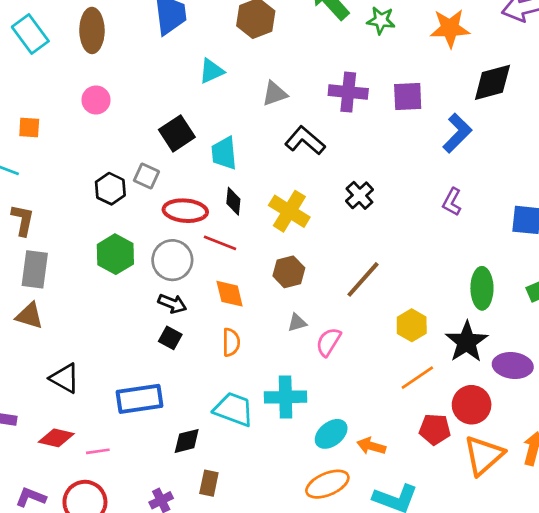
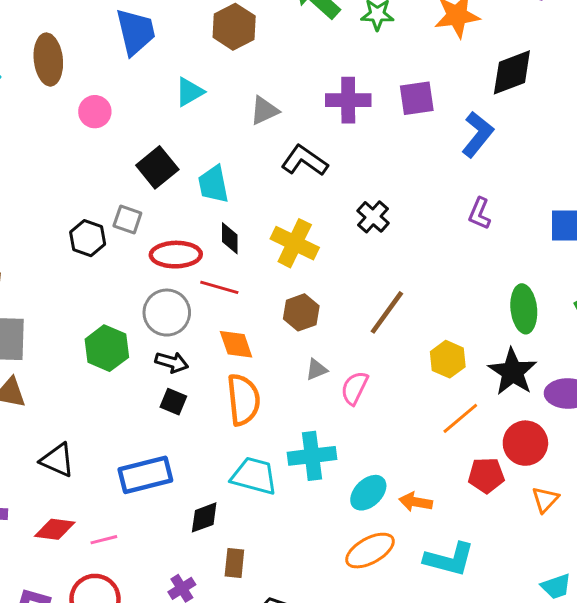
pink circle: (96, 100) -> (95, 112), moved
green hexagon: (115, 254) -> (107, 348), moved
orange semicircle: (231, 342) -> (243, 400), size x1.6
orange triangle: (484, 455) -> (545, 500), size x0.6

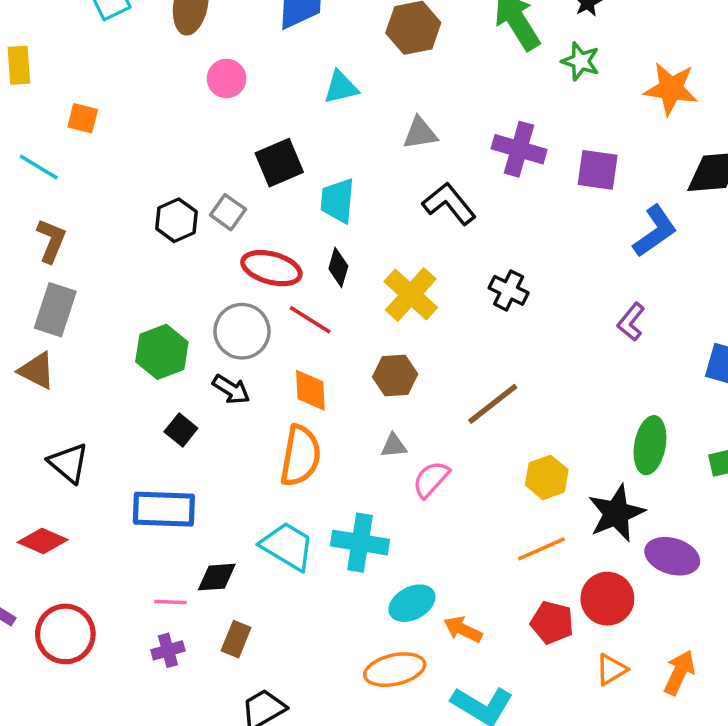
black cross: (373, 217) -> (509, 290), turned -32
black square: (173, 402) -> (181, 430), moved
pink line: (104, 540) -> (170, 602), moved

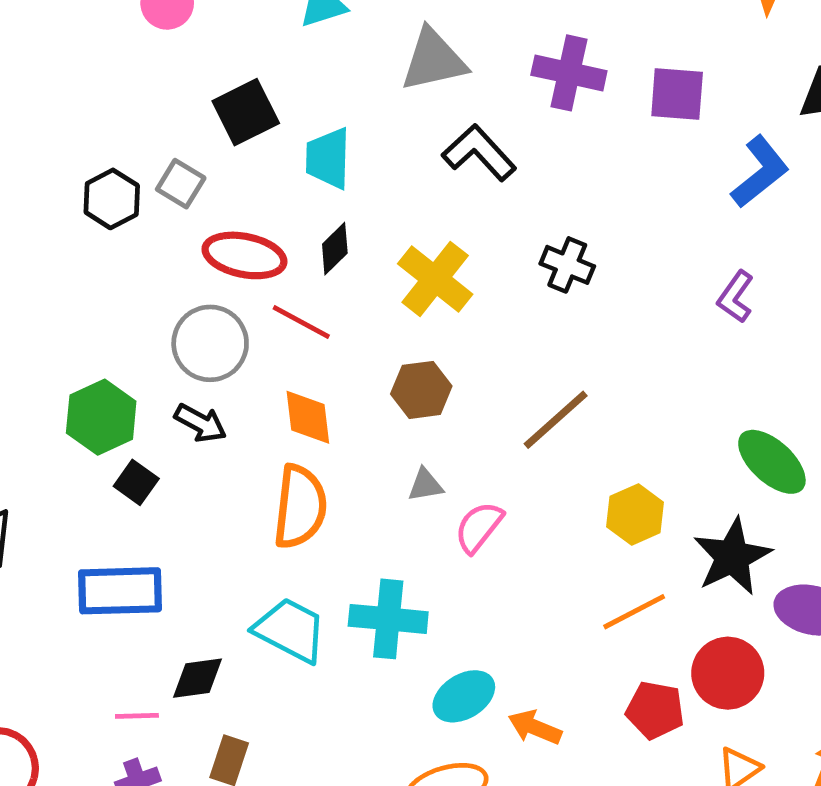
gray triangle: (420, 133) -> (434, 60), size x1.4
black diamond: (338, 267) -> (335, 249), turned 33
green hexagon: (162, 352) -> (101, 417), moved
green ellipse: (650, 445) -> (772, 462), turned -54

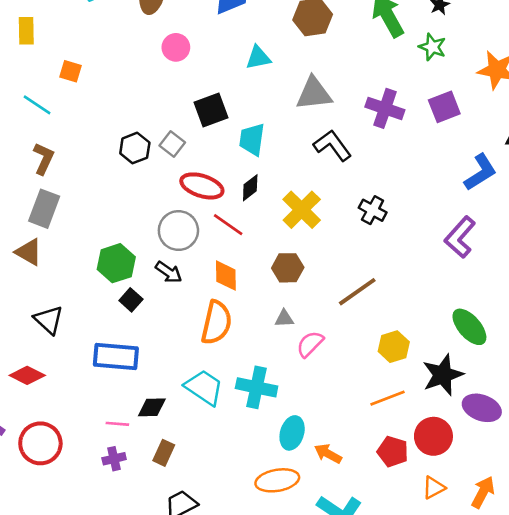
purple square: (677, 94) -> (444, 107), moved, turned -32
purple L-shape: (736, 297) -> (460, 237), size x1.5
cyan ellipse: (464, 696) -> (292, 433), turned -48

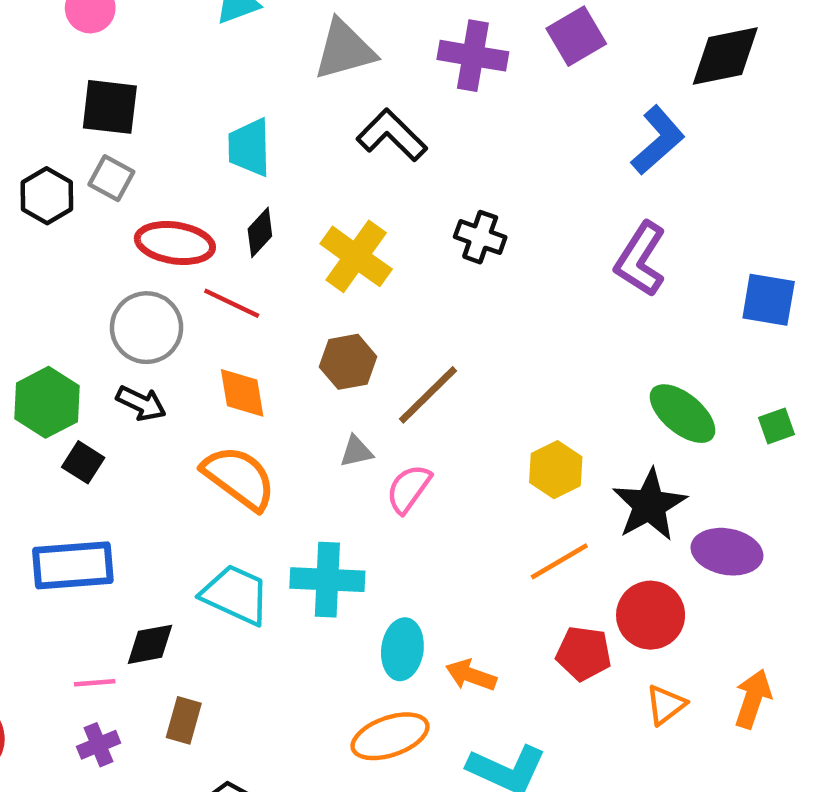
black square: (211, 110) -> (110, 107), moved, turned 36
brown line: (357, 292) -> (428, 395), moved
orange semicircle: (216, 323) -> (239, 478), turned -57

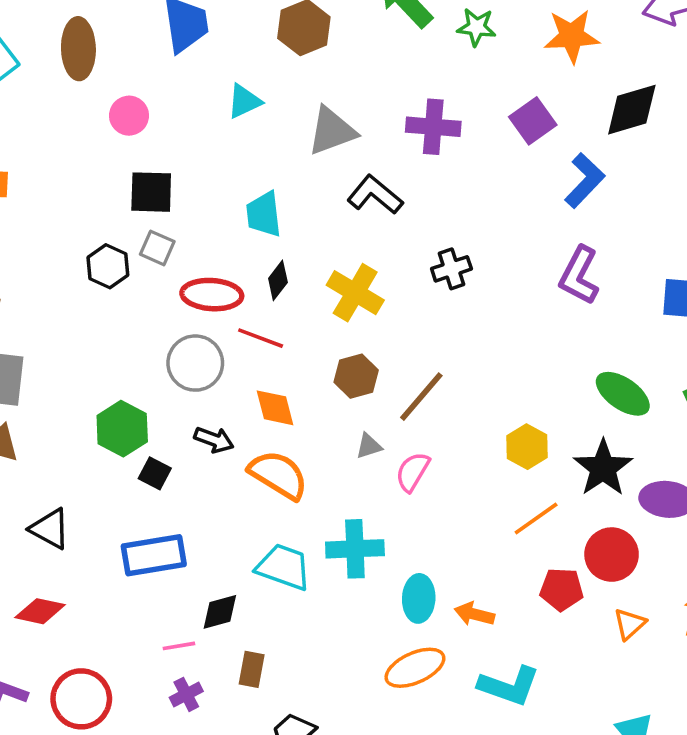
purple square: (576, 36) -> (533, 121), moved
black cross: (480, 237) -> (451, 269), turned -33
black arrow: (141, 403) -> (214, 440), moved

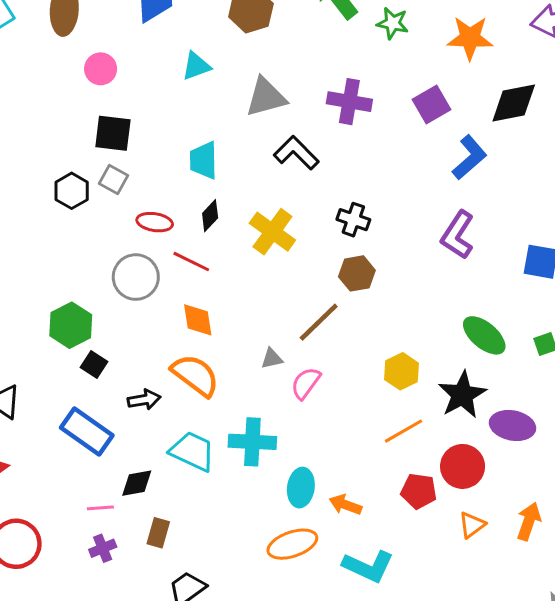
black cross: (451, 269) -> (353, 220), turned 32
red ellipse: (212, 295) -> (155, 222), size x0.7
brown hexagon: (356, 376) -> (357, 273), moved
black arrow: (214, 440) -> (144, 400), moved, turned -36
blue rectangle: (154, 555) -> (87, 432), turned 39

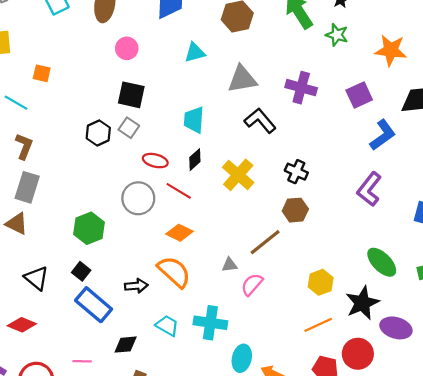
orange diamond: (198, 320) -> (179, 233), turned -60
black square: (94, 364) -> (81, 271), moved
cyan trapezoid: (192, 451) -> (167, 326), size x0.7
pink line: (100, 508) -> (82, 361), moved

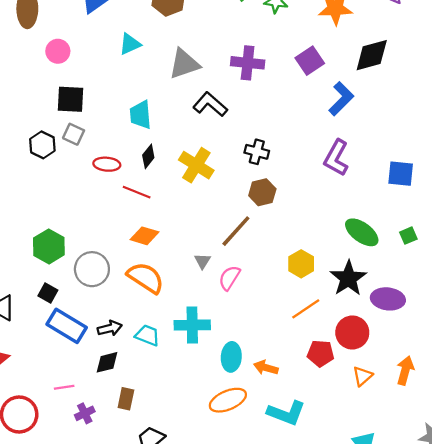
gray circle: (138, 198) -> (92, 269), moved
gray triangle: (229, 265) -> (202, 261), turned -42
black arrow: (136, 286) -> (110, 328), moved

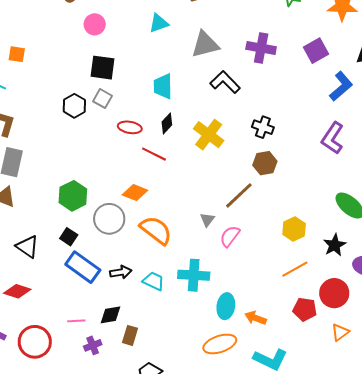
orange diamond: (145, 236) -> (135, 193), moved
black star: (348, 278) -> (335, 245), size x0.7
black diamond: (107, 362) -> (111, 315), moved

